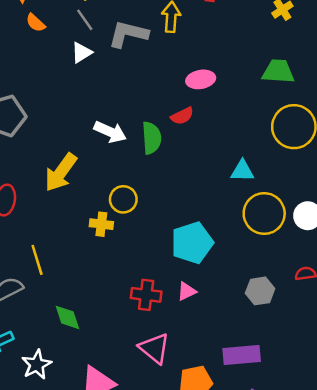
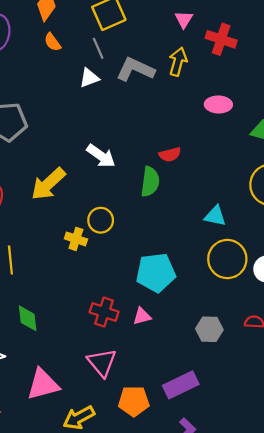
pink ellipse: (201, 79) -> (218, 104), moved
green semicircle: (152, 138) -> (150, 182), moved
purple rectangle: (242, 355) -> (181, 385), turned -32

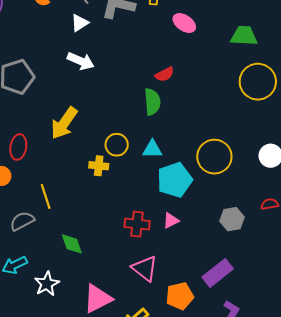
pink ellipse: (218, 104) -> (184, 23), moved, turned 45
white arrow: (101, 156) -> (81, 61), moved
cyan triangle: (215, 216) -> (152, 149), moved
yellow circle: (227, 259) -> (214, 157), moved

